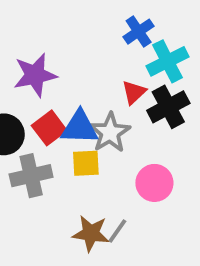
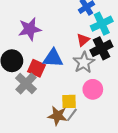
red square: (49, 128) -> (36, 68), moved, turned -30
gray star: (110, 133) -> (84, 63), moved
yellow square: (86, 163) -> (69, 101), moved
gray cross: (31, 176) -> (26, 84), turned -35

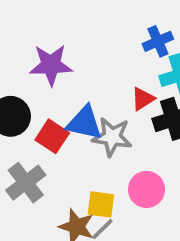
gray star: (84, 63) -> (112, 137), moved, turned 30
gray cross: (26, 84) -> (26, 183), moved

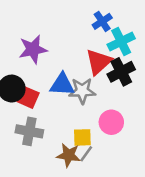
red triangle: (143, 99) -> (99, 62), size x1.6
red square: (52, 136) -> (28, 97), moved
gray cross: (26, 183) -> (29, 131), turned -32

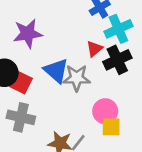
red triangle: (99, 62) -> (94, 49), size x0.6
blue triangle: (62, 85) -> (56, 71), turned 36
yellow square: (82, 137) -> (111, 127), moved

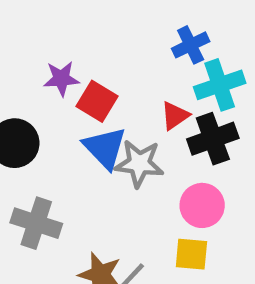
purple star: (28, 33) -> (61, 79), size x0.7
red square: (21, 82) -> (97, 101), moved
pink circle: (105, 111) -> (202, 205), moved

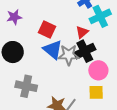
purple star: (61, 79) -> (14, 17), moved
black cross: (213, 139) -> (85, 51), moved

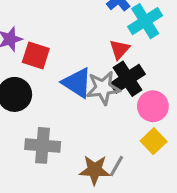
red square: (47, 30) -> (36, 55), moved
yellow square: (96, 92) -> (154, 141), turned -35

